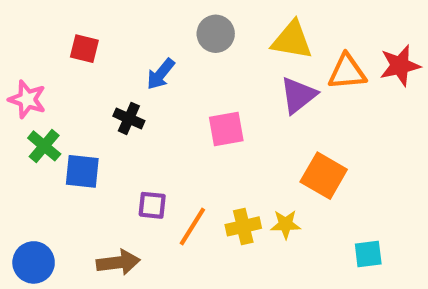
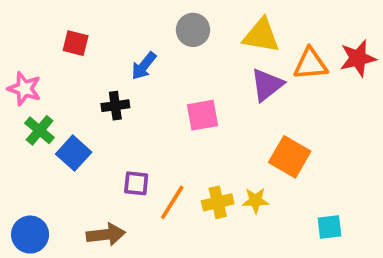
black cross: (129, 118) -> (115, 106), turned -32
blue square: (82, 171) -> (74, 153), turned 36

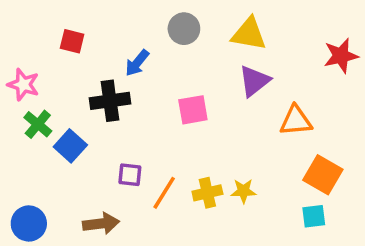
orange triangle: (311, 64) -> (296, 121), moved
black cross: (115, 106) -> (110, 101), size x1.5
orange square: (290, 157) -> (323, 175), moved

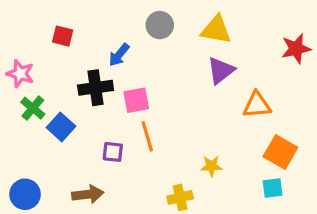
pink square: (193, 110) -> (136, 100), moved
orange line: (164, 193) -> (147, 136), moved, turned -48
yellow cross: (207, 193) -> (180, 197), moved

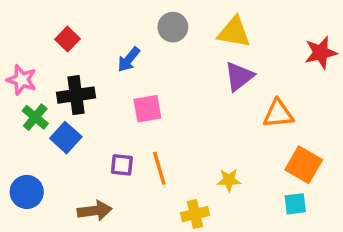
red square: (63, 36) -> (67, 39), turned 30
black cross: (96, 88) -> (76, 95), moved
orange line: (147, 136) -> (159, 168), moved
blue circle: (25, 194) -> (27, 192), moved

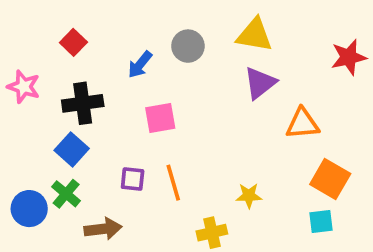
gray circle: (173, 27) -> (188, 46), moved
green cross: (35, 117) -> (66, 194), moved

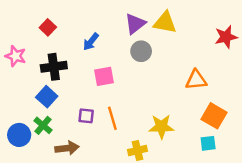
gray circle: (188, 46) -> (141, 51), moved
purple triangle: (260, 83) -> (135, 24), moved
yellow star: (249, 196) -> (161, 127), size x1.5

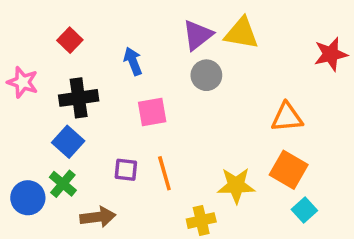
blue arrow: (91, 42) -> (133, 61), turned 120
orange square: (214, 116) -> (289, 170), moved
cyan square: (208, 143) -> (304, 210), turned -35

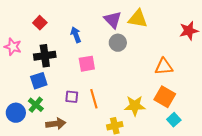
purple triangle: (198, 35) -> (113, 20), turned -36
blue square: (68, 142) -> (39, 81), turned 30

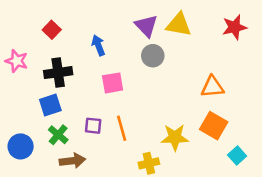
red star: (189, 31) -> (234, 27), moved
green cross: (36, 105) -> (58, 135), moved
cyan square: (174, 120) -> (237, 156), moved

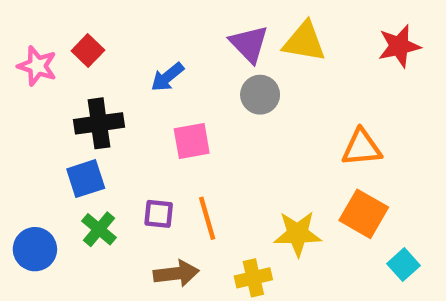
blue arrow: (98, 45) -> (167, 77), turned -108
pink star: (17, 61) -> (37, 66), moved
brown arrow: (72, 161) -> (176, 273), moved

